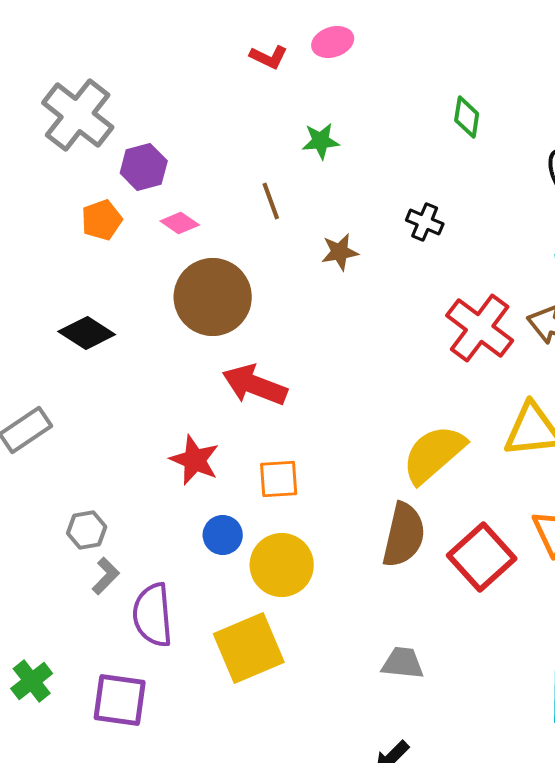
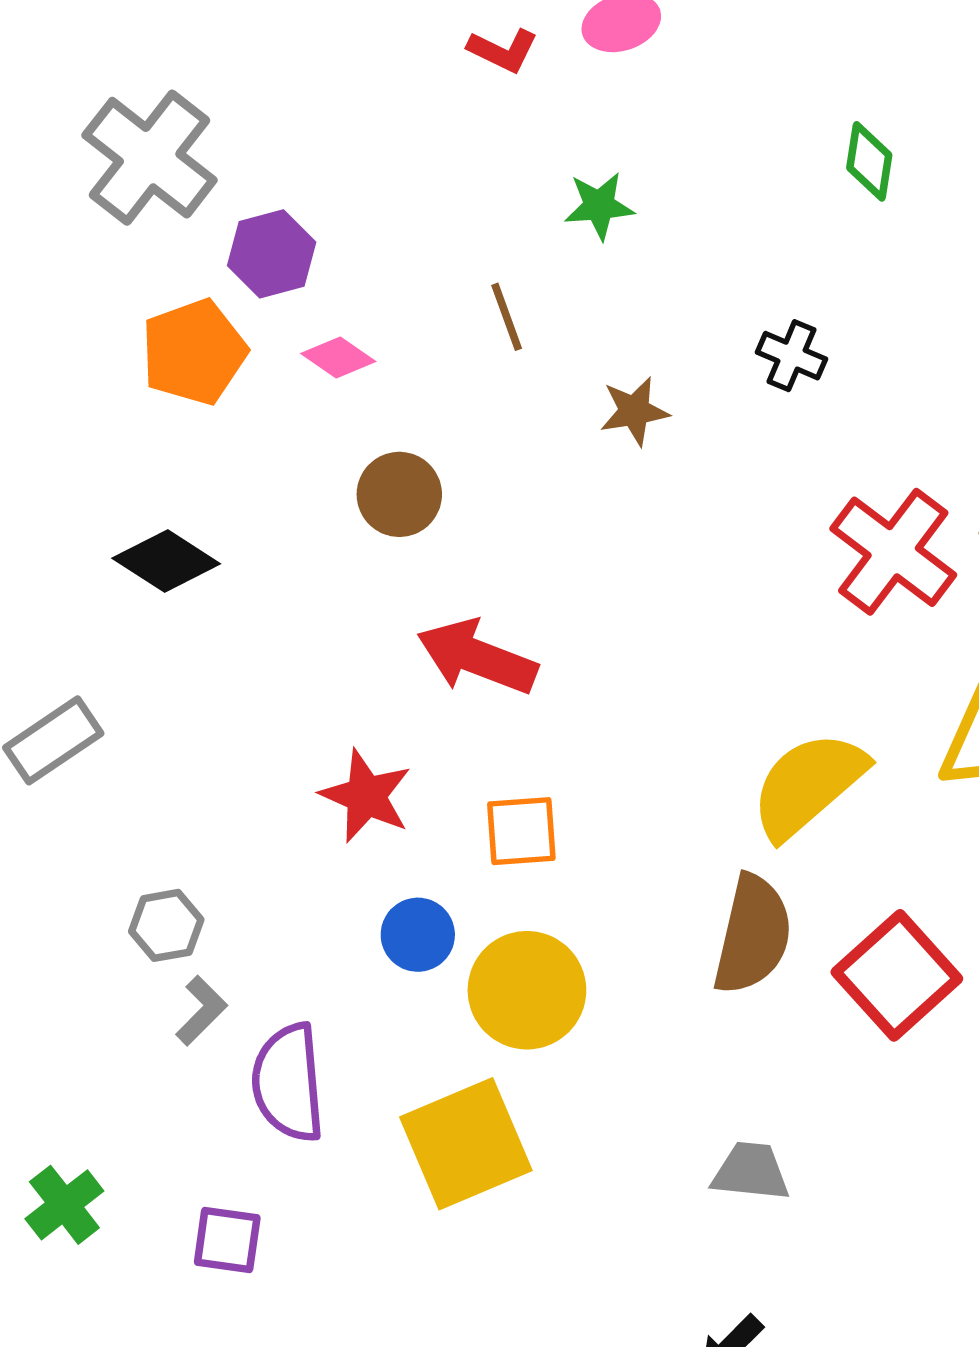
orange pentagon: (102, 220) -> (194, 352), size x1.4
brown circle: (213, 297) -> (399, 494), size x0.6
purple square: (120, 700) -> (227, 1240), size x0.7

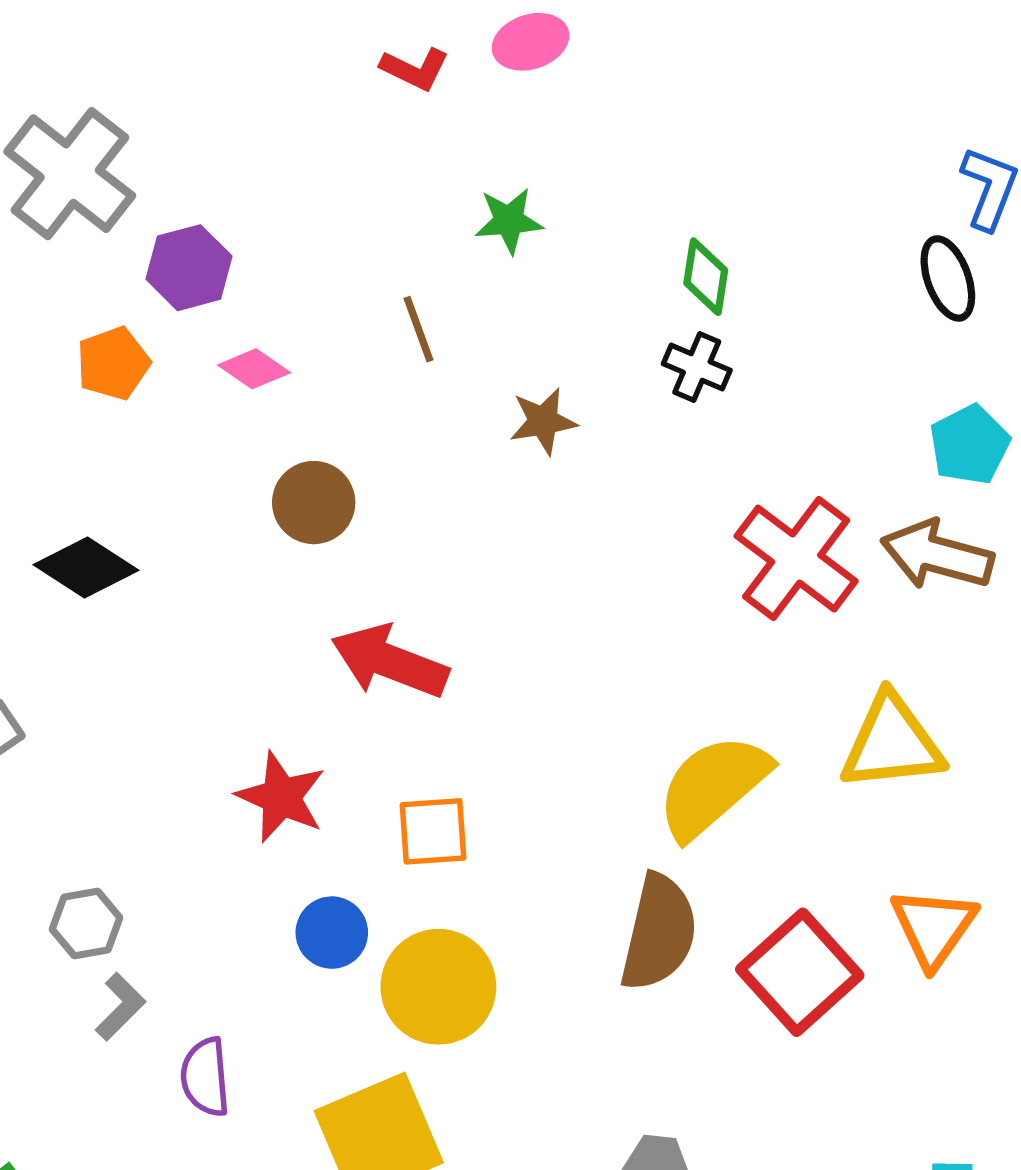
green diamond: (869, 161) -> (706, 277), moved
orange pentagon: (194, 352) -> (113, 363), size x0.7
purple semicircle: (288, 1083) -> (205, 1077), size x0.7

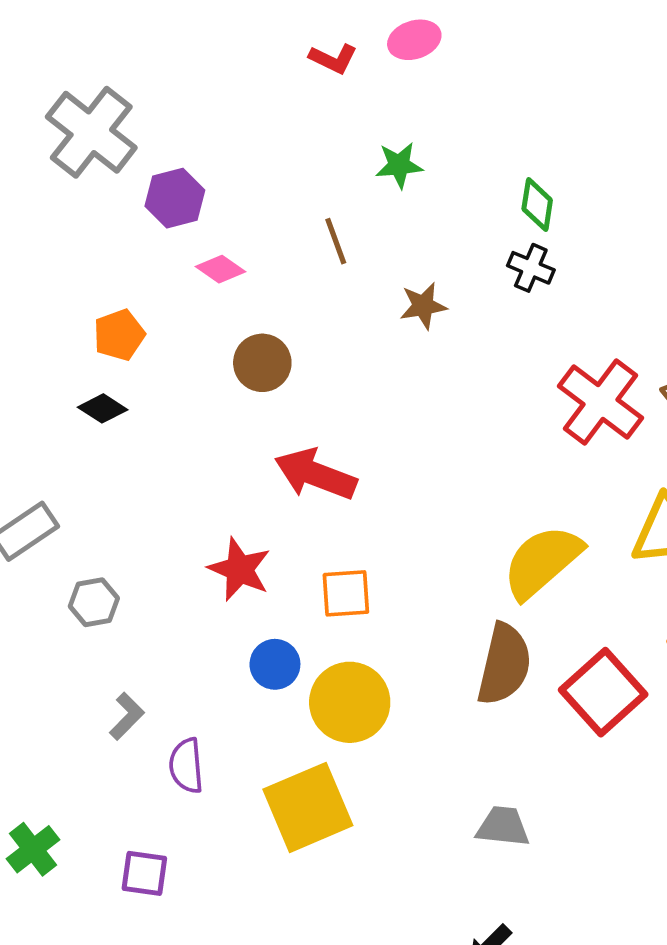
orange pentagon: (113, 363) -> (119, 335), moved
black diamond: (86, 568) -> (103, 408), size x0.7
gray hexagon: (86, 924) -> (94, 602), moved

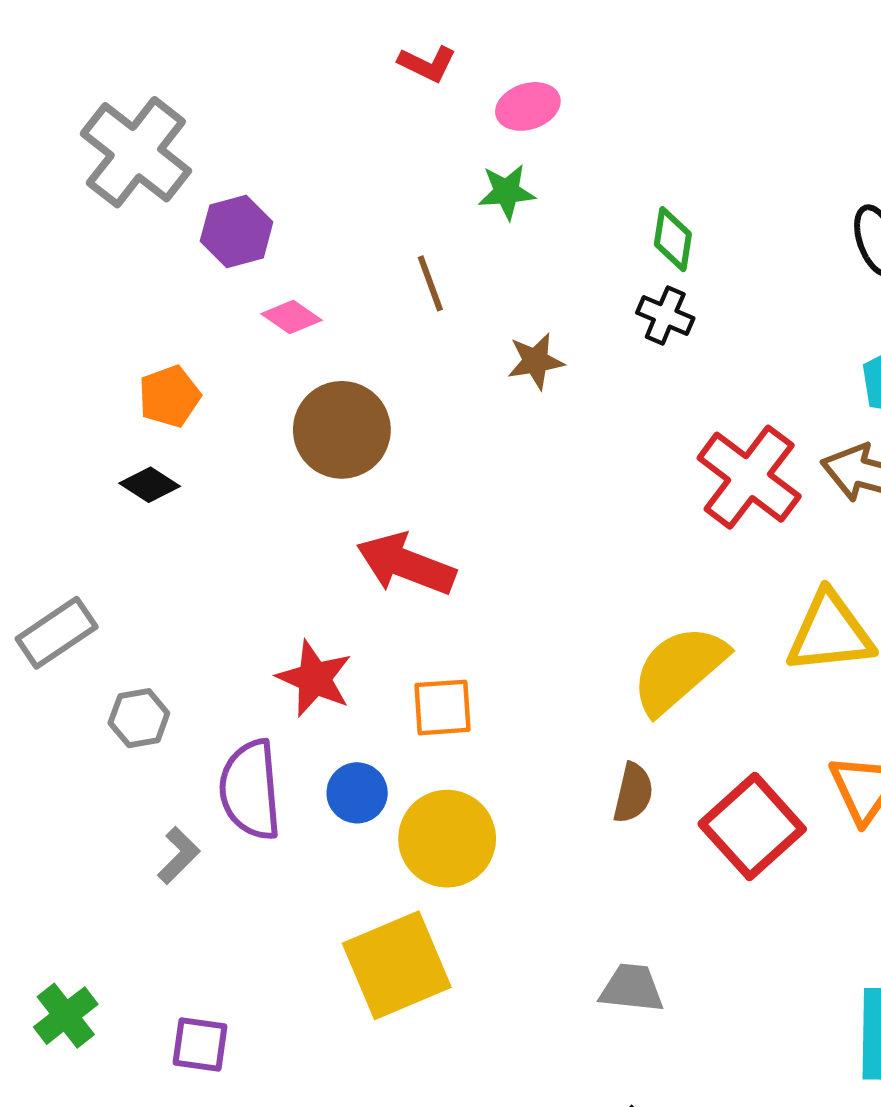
pink ellipse: (414, 40) -> (528, 106), moved
brown circle: (262, 363) -> (342, 430), size x1.4
brown semicircle: (504, 664) -> (633, 793), size x0.6
purple semicircle: (186, 766) -> (250, 790), moved, size x1.5

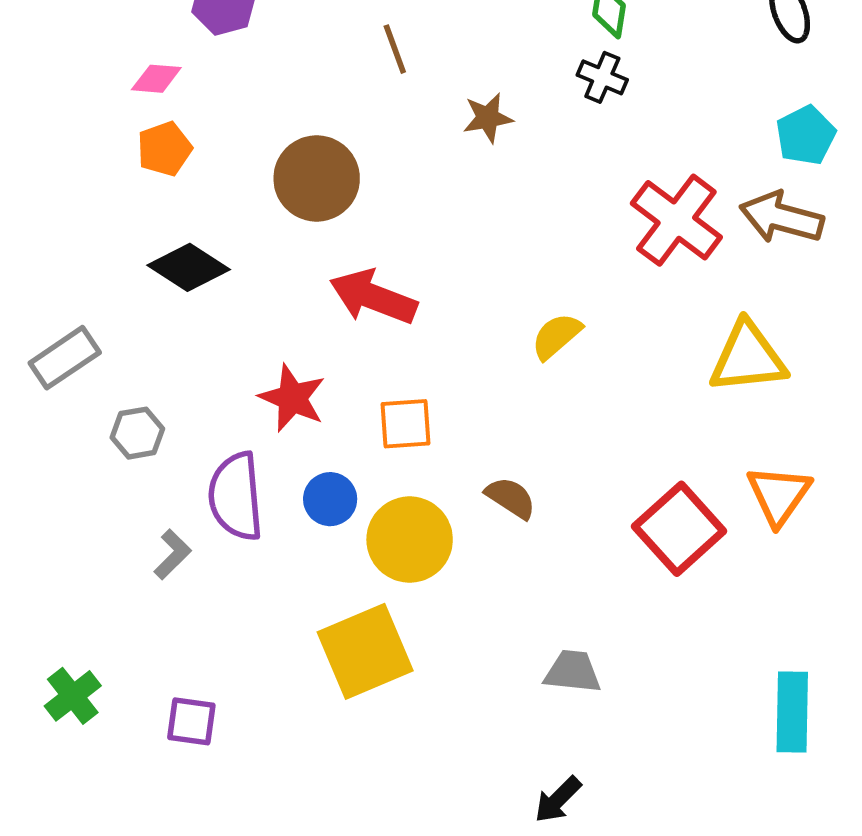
pink diamond: (291, 317) -> (156, 79), moved, turned -30
black diamond: (150, 485) -> (189, 267), moved, size x1.5
yellow semicircle: (679, 669) -> (556, 336), moved, size x0.6
brown semicircle: (633, 793) -> (511, 498), moved, turned -70

